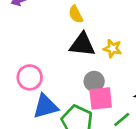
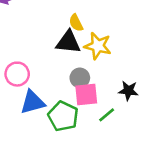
yellow semicircle: (76, 14) -> (76, 23), moved
yellow star: (113, 48) -> (98, 46), size x1.5

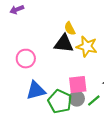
pink circle: (17, 74) -> (26, 59), moved
gray circle: (80, 78) -> (77, 99), moved

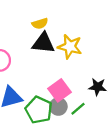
yellow semicircle: (70, 29) -> (40, 24), moved, turned -80
pink square: (78, 85) -> (60, 90), turned -30

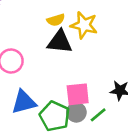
yellow star: (70, 47) -> (84, 25), moved
pink square: (60, 90) -> (78, 94), turned 30

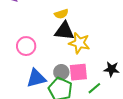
yellow star: (84, 25) -> (79, 43), moved
gray circle: (76, 112) -> (61, 72), moved

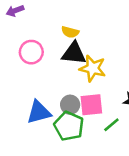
yellow semicircle: (61, 14) -> (70, 32), turned 32
pink circle: (26, 46) -> (31, 52), moved

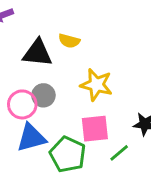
pink circle: (31, 52) -> (22, 104), moved
black triangle: (74, 53) -> (37, 53), moved
gray circle: (70, 105) -> (43, 95), moved

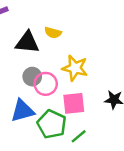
pink circle: (22, 104) -> (46, 84), moved
green line: (119, 153) -> (79, 136), moved

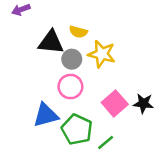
yellow star: (75, 68) -> (102, 54), moved
gray circle: (32, 77) -> (72, 59), moved
pink square: (74, 103) -> (115, 103), moved, turned -35

